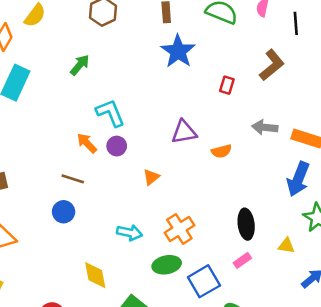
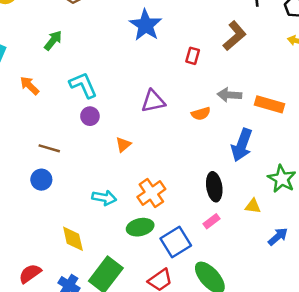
orange arrow: (87, 143) -> (30, 86), moved
orange semicircle: (221, 151) -> (201, 114), moved
blue arrow: (298, 179) -> (242, 145), moved

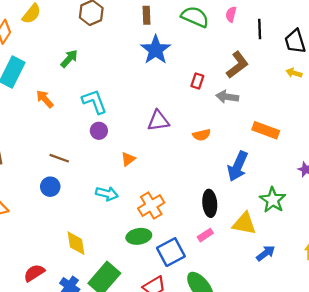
gray arrow: (229, 95) -> (227, 97), moved
cyan arrow: (104, 198) -> (107, 194), moved
yellow triangle: (253, 206) -> (244, 223), size x1.6

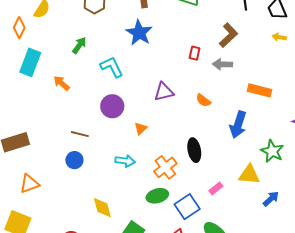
blue star: (156, 50) -> (139, 33), moved
cyan L-shape: (94, 102) -> (112, 67), moved
purple circle: (99, 131) -> (112, 106), size x1.5
orange semicircle: (202, 135) -> (203, 100), turned 56
black ellipse: (210, 203) -> (194, 150), moved

